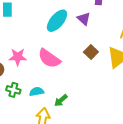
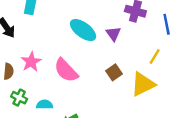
cyan ellipse: (57, 21) -> (83, 30), turned 75
pink star: (18, 57) -> (31, 62), turned 30

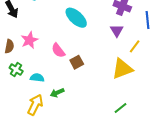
purple triangle: (113, 34) -> (117, 31), moved
pink semicircle: (66, 70) -> (58, 50), size x0.7
brown square: (114, 72) -> (77, 62), moved

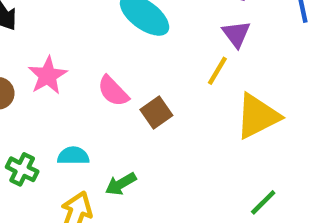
yellow line: (135, 46) -> (217, 71), moved
green cross: (16, 70) -> (22, 169), moved

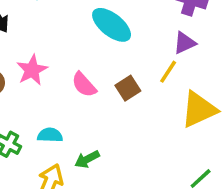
purple triangle: (236, 34) -> (184, 43), turned 40
brown square: (156, 113) -> (128, 88), moved

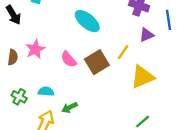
purple triangle: (184, 43) -> (147, 35), moved
brown square: (128, 88) -> (97, 62), size x1.5

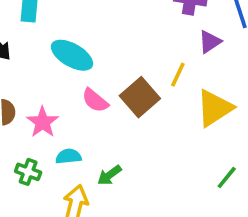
cyan ellipse: (87, 21) -> (72, 55), moved
pink star: (35, 49) -> (43, 122), moved

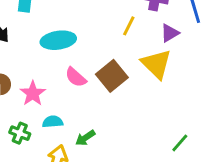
cyan ellipse: (72, 55) -> (58, 40), turned -40
yellow line: (178, 75) -> (129, 26), moved
yellow triangle: (215, 108) -> (156, 64), moved, turned -44

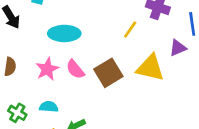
purple triangle: (170, 33) -> (178, 48), moved
yellow triangle: (156, 64) -> (150, 68), turned -40
pink star: (33, 93) -> (47, 69), moved

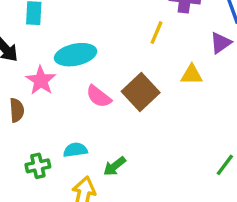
yellow triangle: (150, 68) -> (192, 75), size x0.6
pink star: (47, 69) -> (41, 80), moved
green cross: (17, 113) -> (38, 166), turned -30

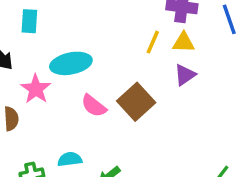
purple triangle: (221, 43) -> (185, 75), moved
yellow triangle: (192, 75) -> (184, 43), moved

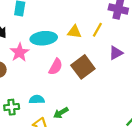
yellow triangle: (184, 43) -> (74, 32), moved
pink semicircle: (94, 106) -> (56, 67), turned -105

